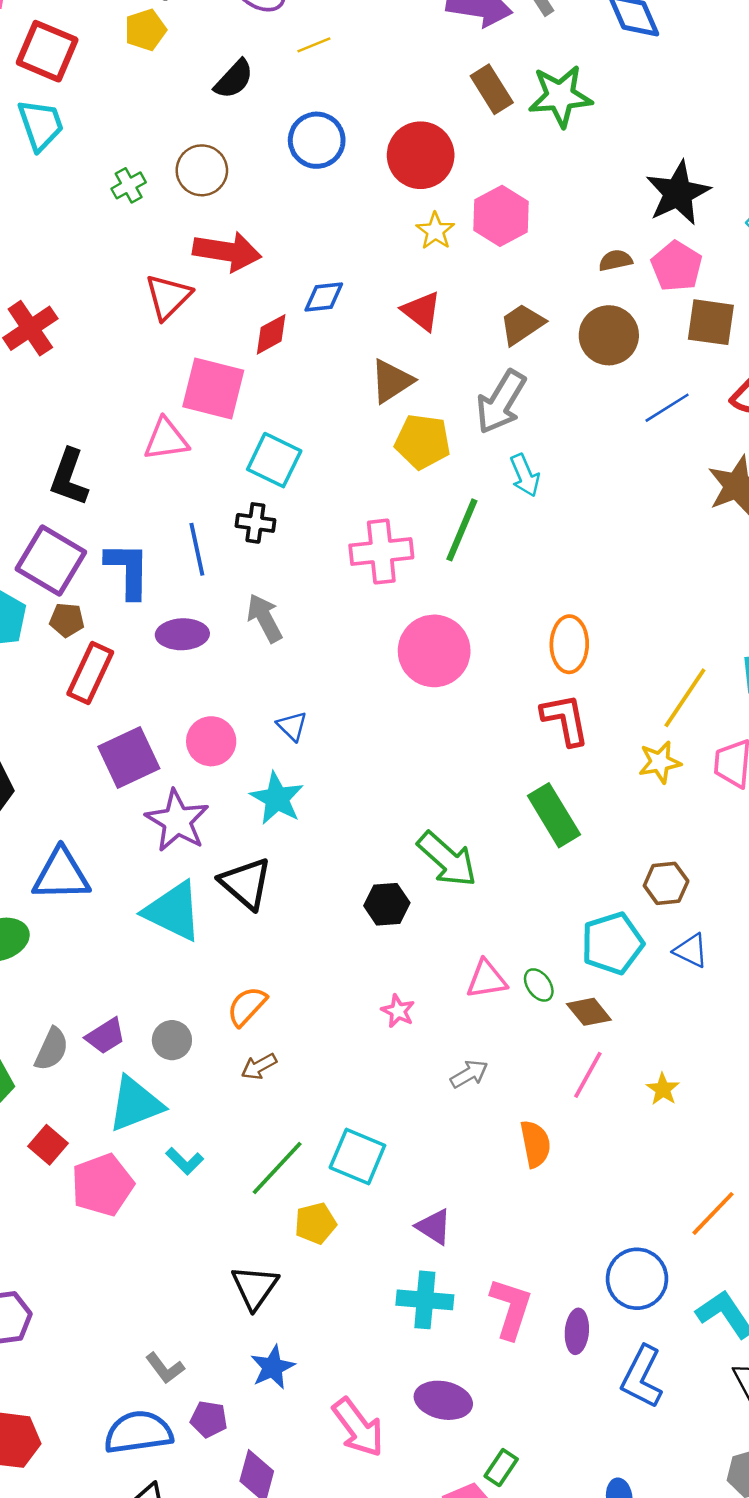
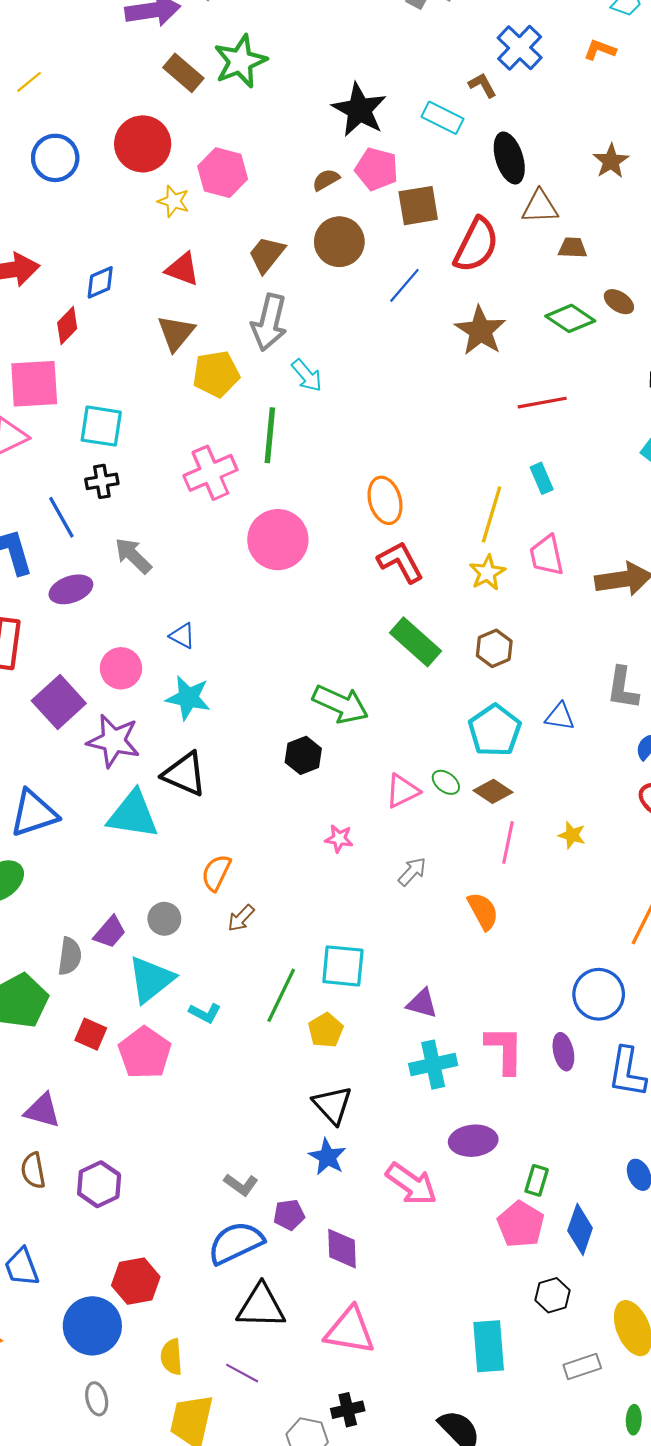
brown hexagon: (666, 883) -> (494, 648), moved
black triangle: (255, 1287) -> (333, 1105), moved

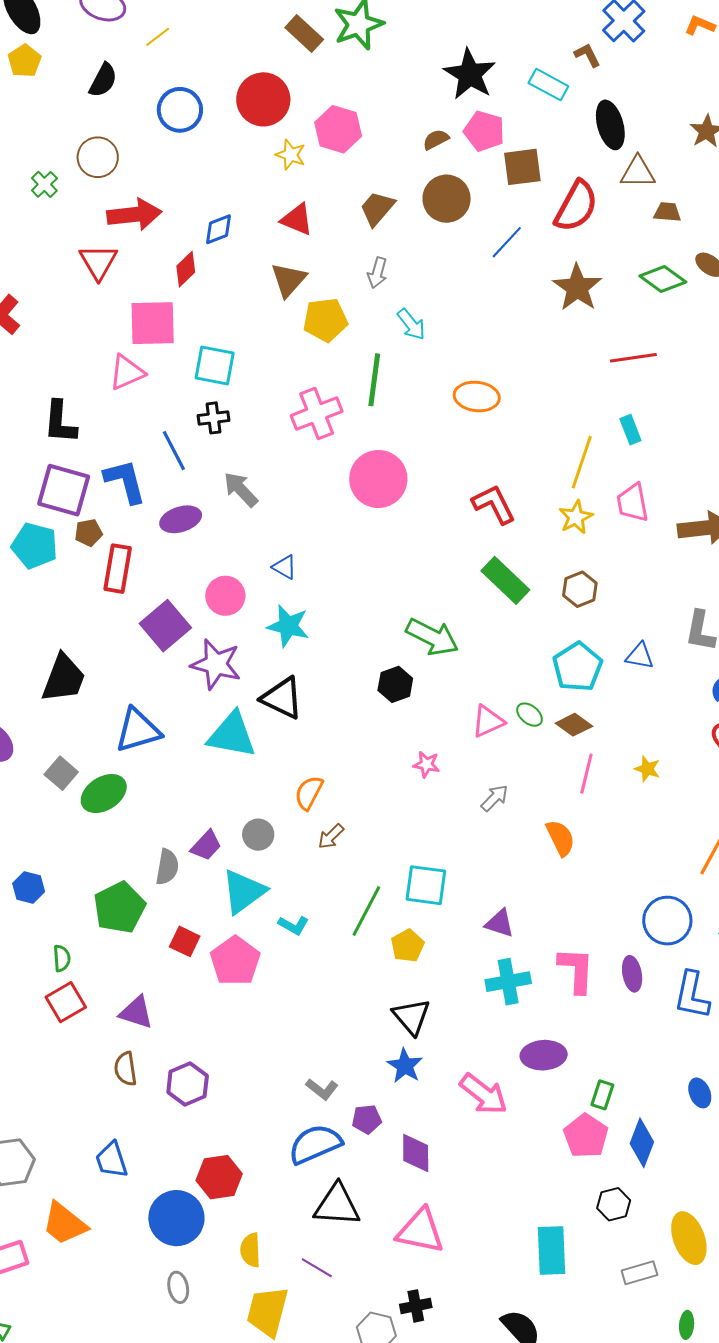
gray arrow: (269, 322) -> (377, 273), size x0.6
orange ellipse: (385, 500) -> (477, 396), moved, turned -69

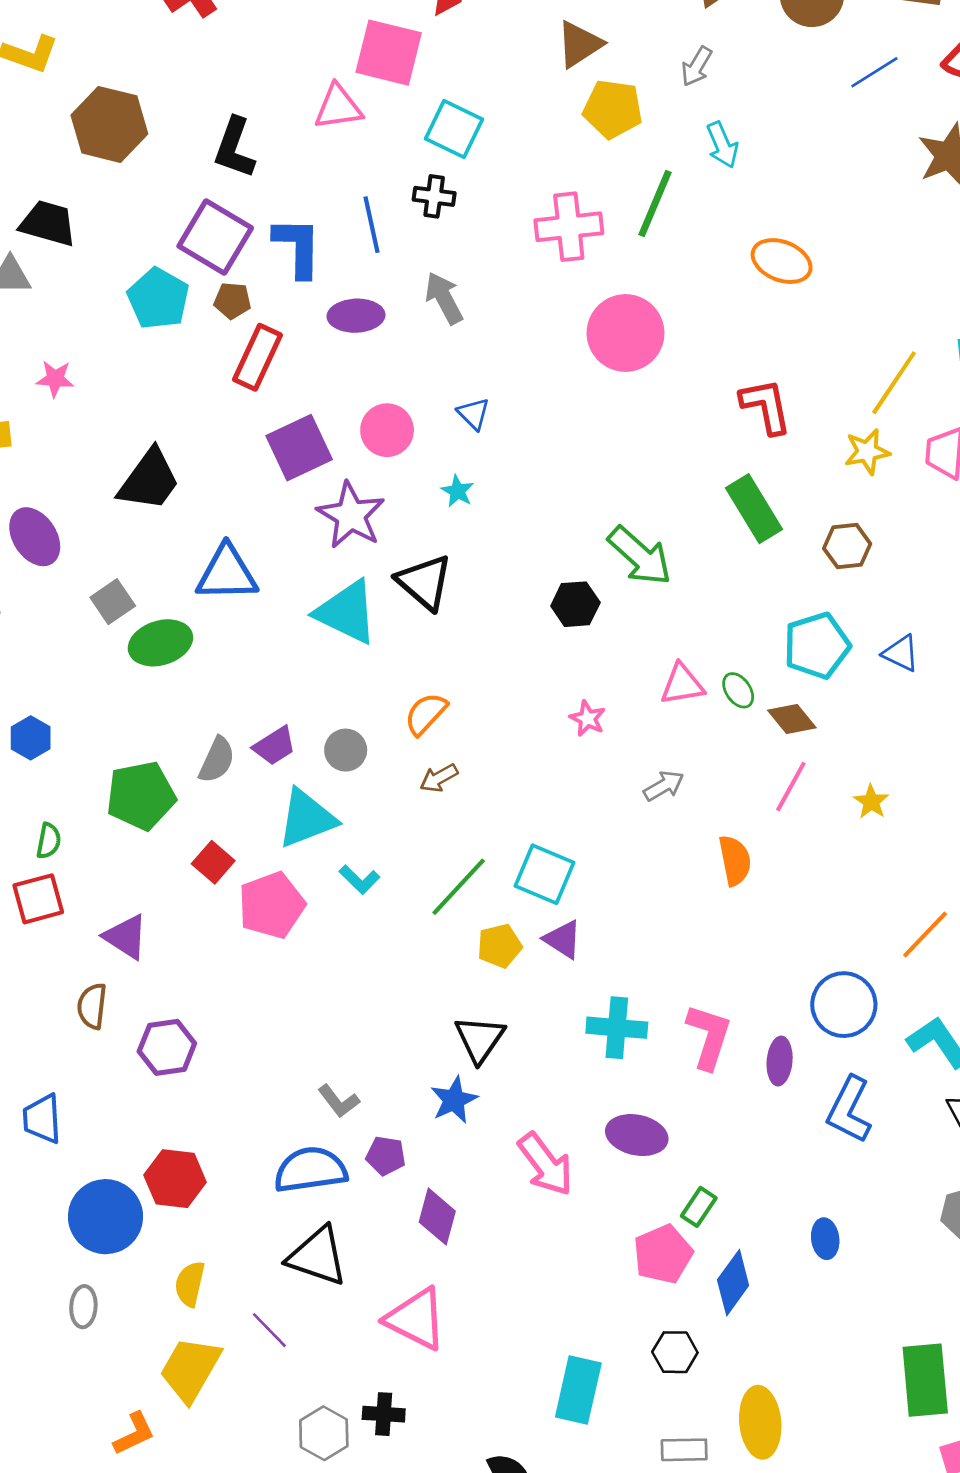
cyan star: (288, 626) -> (457, 491), size x0.6
purple triangle: (500, 923) -> (563, 939), moved

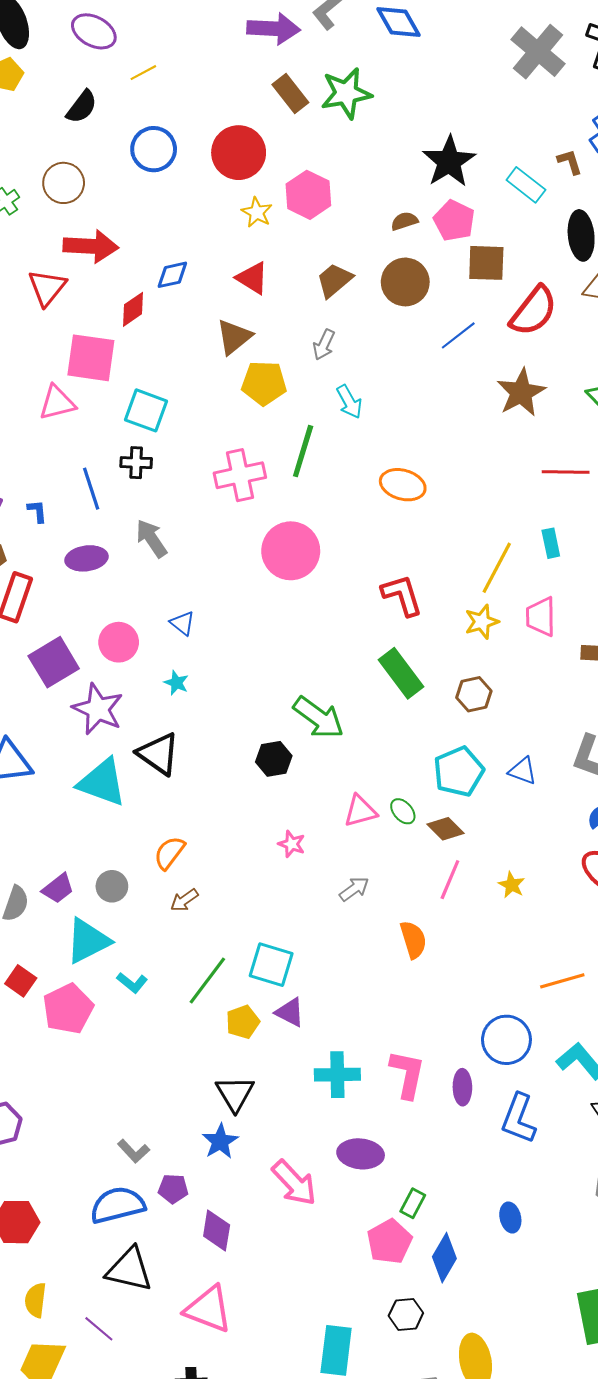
blue L-shape: (298, 247) -> (37, 511), size x0.5
orange line: (925, 935) -> (562, 981), turned 36

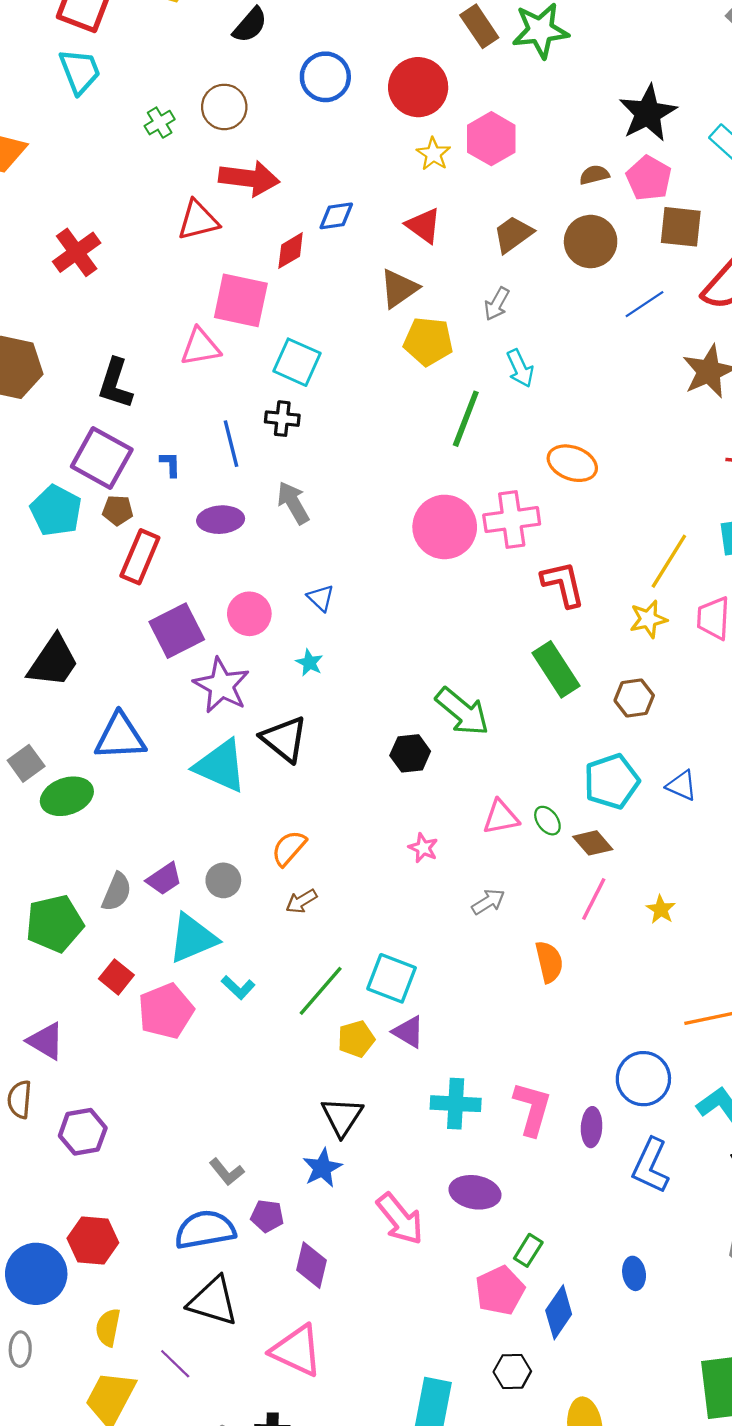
red triangle: (47, 288) -> (198, 220), turned 33
pink cross: (240, 475) -> (512, 520), moved

